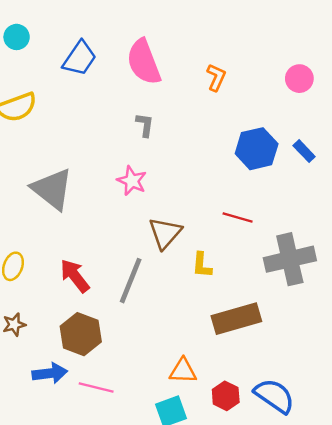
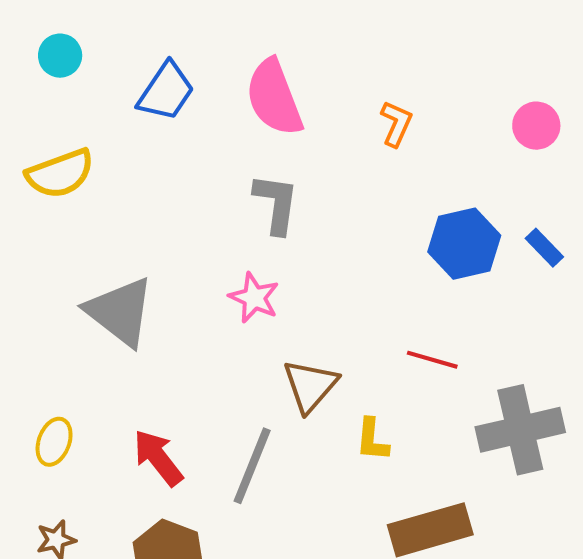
gray L-shape: (145, 125) -> (276, 204), size x1.5

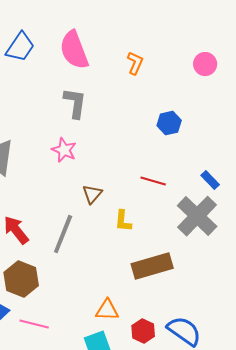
blue hexagon: (464, 244) -> (169, 123), size x0.7
blue rectangle: (544, 248) -> (210, 180), moved
brown triangle: (310, 386) -> (92, 194), size x0.7
gray cross: (520, 430) -> (197, 216), turned -33

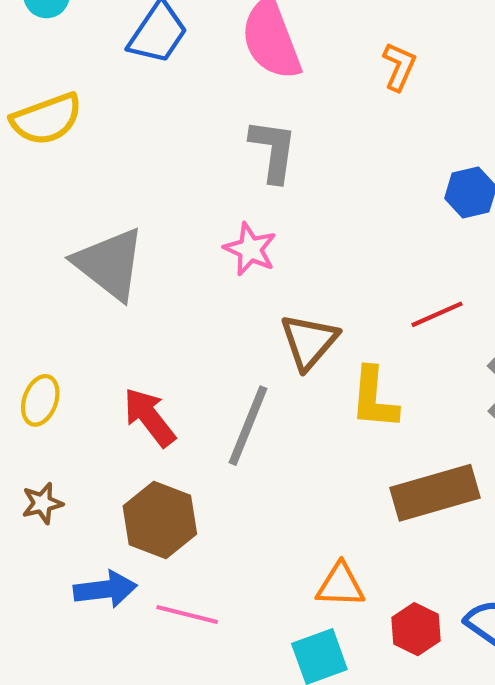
red line: (153, 181) -> (437, 314), turned -40
brown triangle: (92, 194) -> (309, 342), size x1.4
yellow L-shape: (123, 221) -> (374, 398), size x1.4

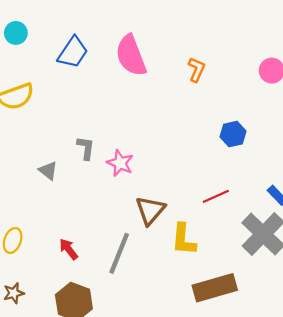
gray L-shape: (273, 151) -> (86, 148), moved, size x0.7
gray triangle: (109, 264) -> (48, 171), size x0.5
red arrow: (149, 417) -> (69, 249), size x0.7

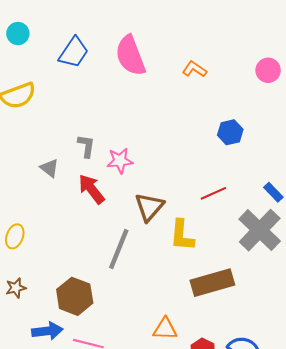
orange L-shape: (196, 70) -> (194, 69), turned -80
pink star: (120, 163) -> (120, 161), turned -30
red arrow: (69, 249) -> (91, 189), moved, size x1.4

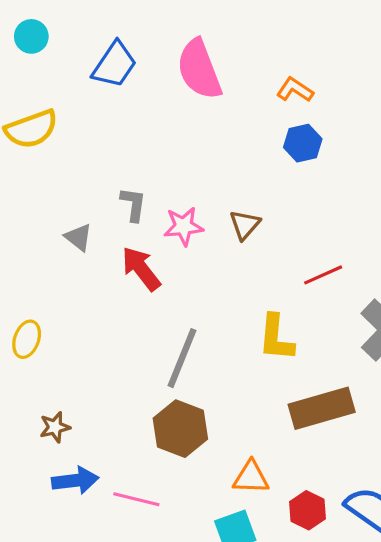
blue hexagon: (230, 132) -> (303, 143), moved
brown triangle: (149, 207) -> (245, 225), moved, size x0.7
brown star: (16, 288) -> (55, 427), moved
brown hexagon: (75, 296) -> (180, 429), moved

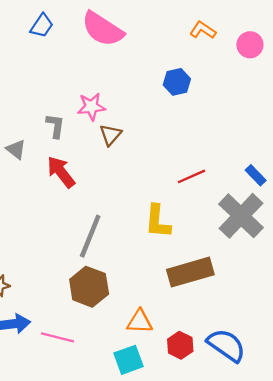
blue trapezoid: (114, 65) -> (42, 26), size x0.7
pink semicircle: (199, 69) -> (103, 29), turned -36
orange L-shape: (295, 90) -> (203, 30), moved
brown triangle: (245, 225) -> (110, 135), moved
pink star: (184, 226) -> (91, 107), moved

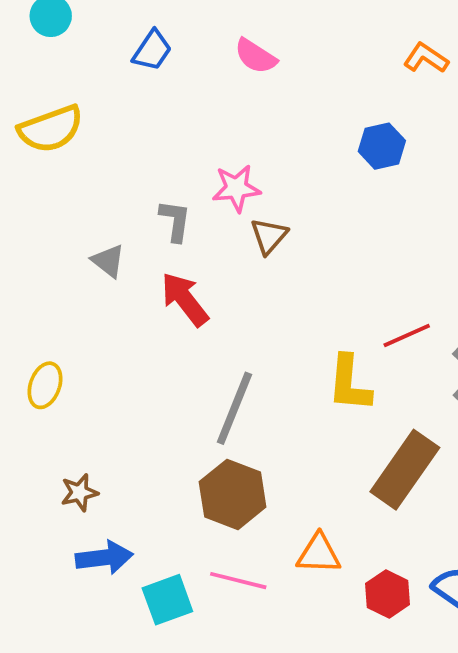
pink semicircle: (103, 29) -> (256, 56), size x0.6
red line: (191, 176) -> (407, 336), moved
brown rectangle: (190, 272) -> (405, 470), turned -39
pink line: (58, 337) -> (238, 581), moved
cyan square: (128, 360) -> (167, 600), moved

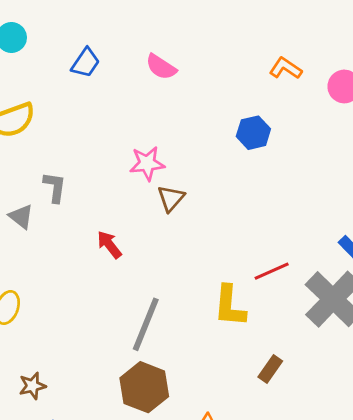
gray L-shape: (175, 221) -> (55, 187), moved
gray triangle: (108, 261) -> (21, 217), moved
red arrow: (185, 299) -> (109, 245), size x0.7
brown rectangle: (405, 470) -> (270, 369), size x0.5

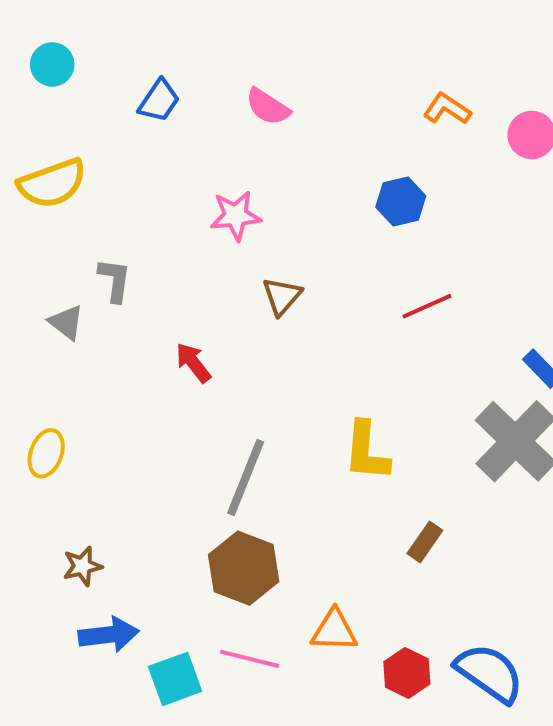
pink star: (147, 163) -> (236, 216), moved
red line: (272, 271) -> (427, 306), moved

